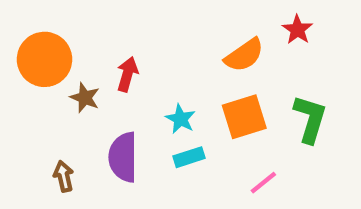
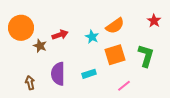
red star: (297, 30) -> (154, 21), moved
red arrow: (127, 74) -> (60, 35), turned 56
cyan star: (180, 119) -> (92, 37), moved

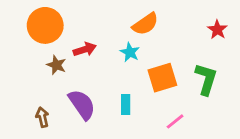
orange semicircle: (115, 26) -> (145, 24), moved
orange circle: (21, 28) -> (45, 25), moved
purple semicircle: (58, 74) -> (82, 104), turned 145
cyan rectangle: (89, 74) -> (126, 104), turned -72

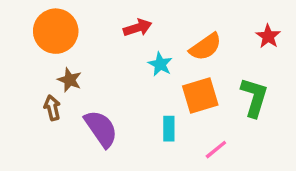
orange semicircle: (145, 24) -> (205, 47), moved
red arrow: (85, 49) -> (138, 28), moved
cyan rectangle: (126, 104) -> (169, 129), moved
brown arrow: (42, 117) -> (52, 108), moved

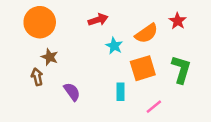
red star: (268, 36) -> (178, 21), moved
purple semicircle: (101, 129) -> (72, 92), size x0.7

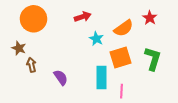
brown star: (50, 57) -> (19, 48), moved
cyan rectangle: (120, 92) -> (102, 77), size x1.5
pink line: (154, 107) -> (121, 91), moved, turned -48

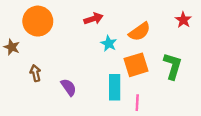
red star: (150, 18) -> (183, 20), moved
brown star: (19, 48) -> (12, 47), moved

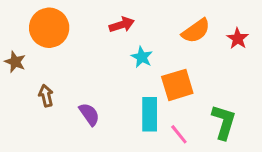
red star: (183, 20) -> (238, 39), moved
orange semicircle: (140, 32) -> (196, 31), moved
green L-shape: (173, 66) -> (224, 122), moved
pink line: (137, 103) -> (179, 134), turned -42

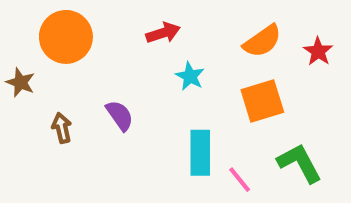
orange square: (177, 85) -> (262, 101), moved
purple semicircle: (89, 114) -> (120, 115), moved
green L-shape: (224, 122) -> (300, 163), turned -45

